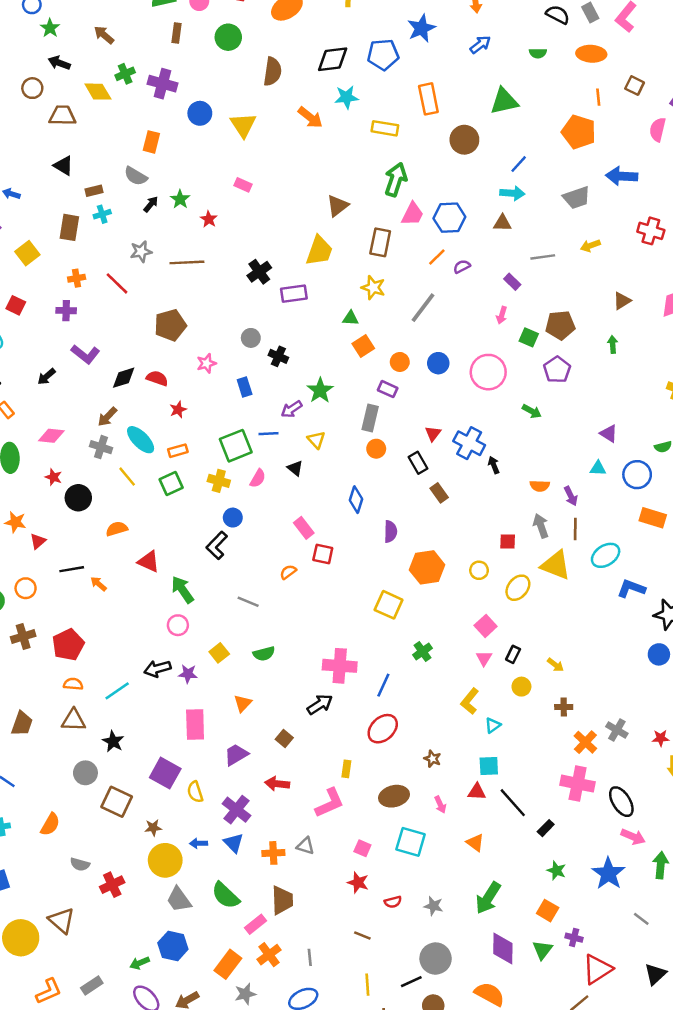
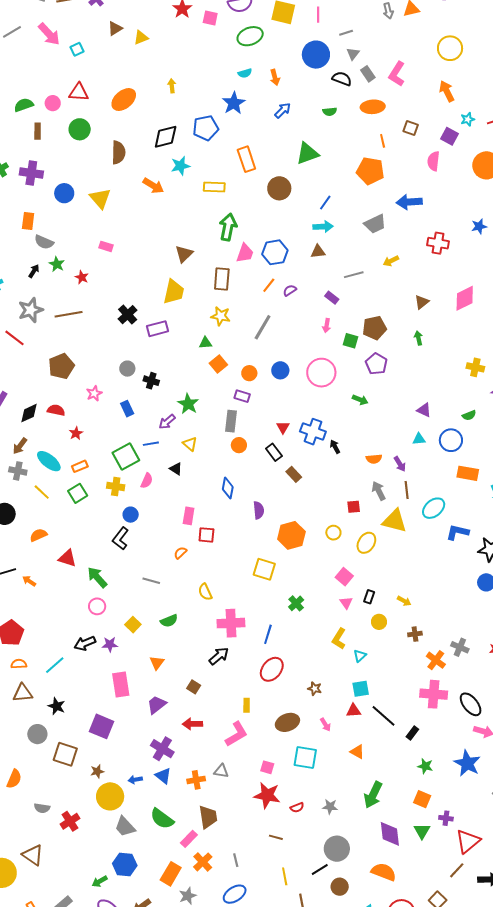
gray semicircle: (136, 176) -> (44, 242), moved
gray star: (141, 252) -> (31, 310), size x1.4
pink rectangle: (304, 528) -> (189, 516), turned 54
yellow semicircle: (195, 792) -> (205, 592), moved
red star: (358, 883) -> (267, 795), size x1.5

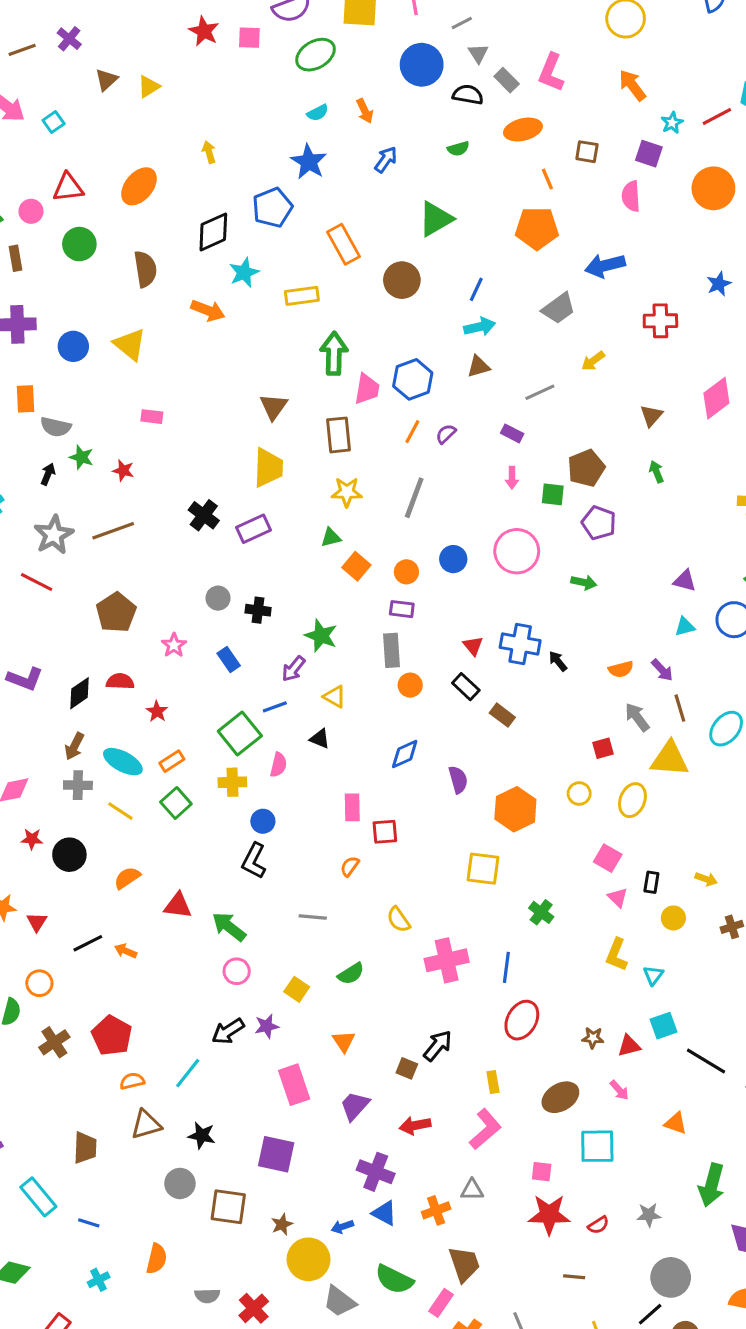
blue diamond: (228, 488) -> (405, 754), turned 65
black arrow: (219, 656) -> (438, 1046), moved
red triangle: (354, 711) -> (629, 1046), moved

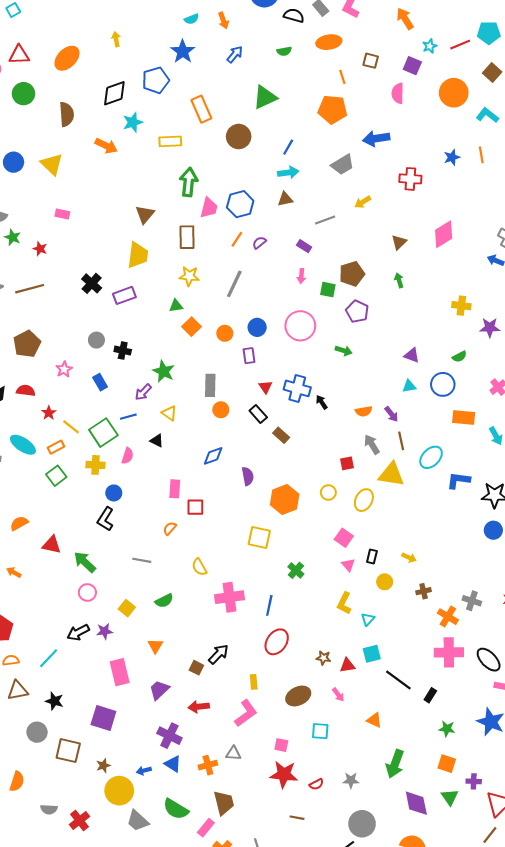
purple rectangle: (402, 609) -> (249, 356), moved, turned 70
yellow line: (120, 811) -> (71, 427), moved
cyan square: (597, 1146) -> (320, 731), size x0.7

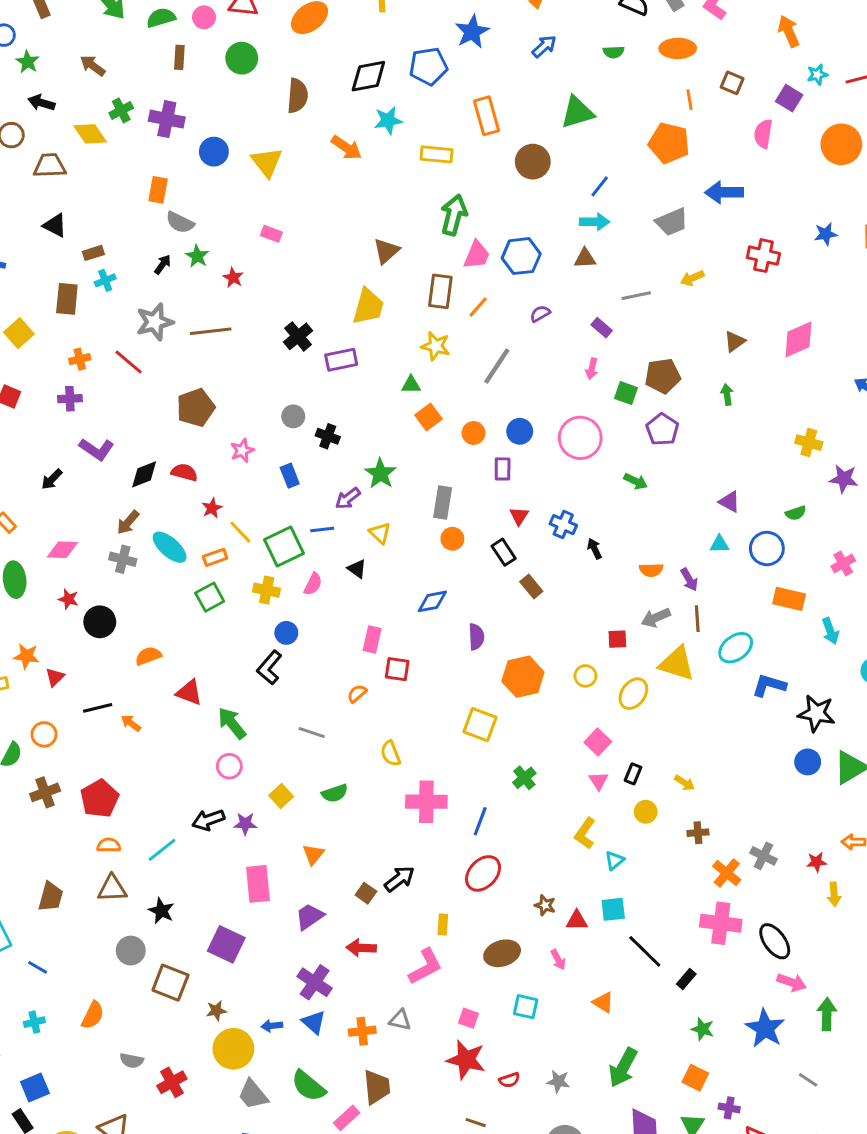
orange line: (237, 239) -> (478, 307), moved
blue cross: (297, 388) -> (563, 525), size x0.7
gray arrow: (372, 444) -> (656, 618), turned -90

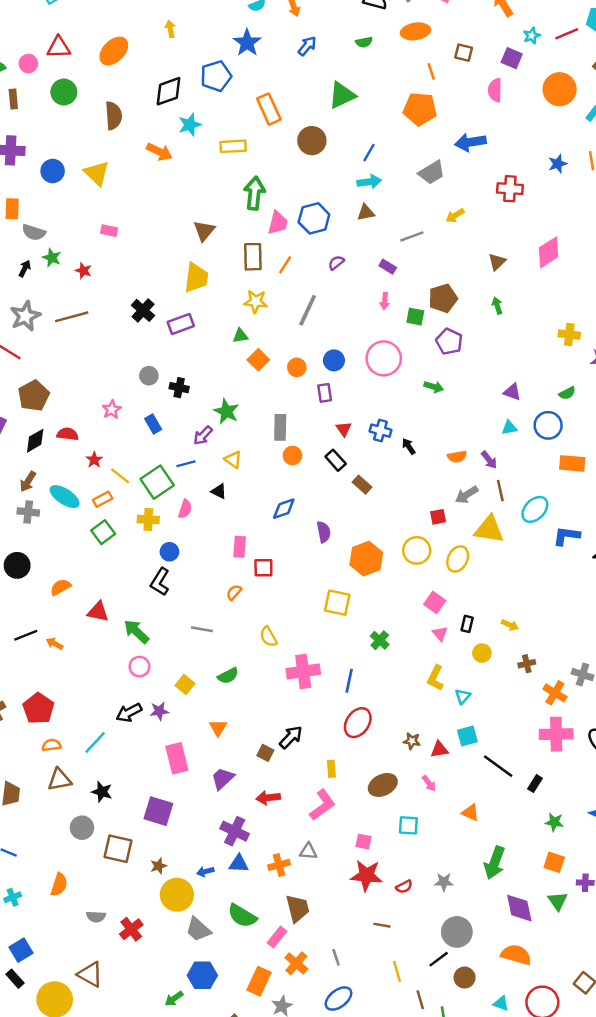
brown pentagon: (196, 408) -> (34, 396), moved
yellow circle: (585, 676) -> (417, 550), size x1.5
blue triangle: (314, 1022) -> (239, 864), turned -30

